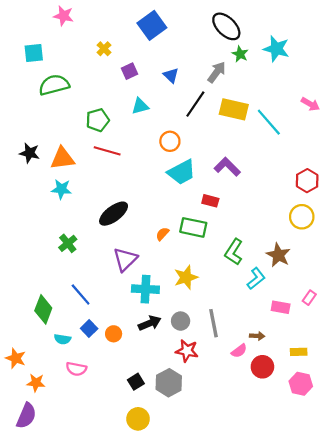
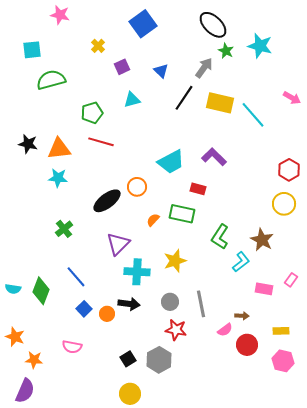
orange circle: (170, 141) -> (137, 187), moved
black arrow: (150, 323) -> (129, 304), moved, turned 30
cyan semicircle: (62, 339) -> (13, 289), moved

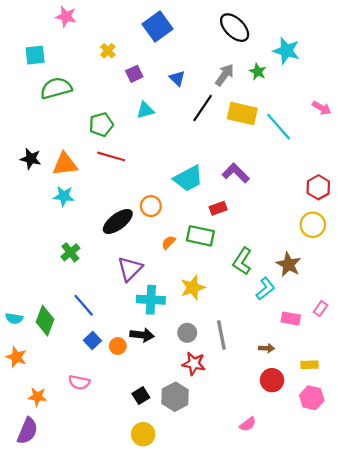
green star: (226, 51) -> (258, 72), moved
red rectangle: (198, 189) -> (218, 208), turned -35
pink semicircle: (225, 330) -> (248, 424), moved
orange star: (15, 337) -> (16, 357), moved

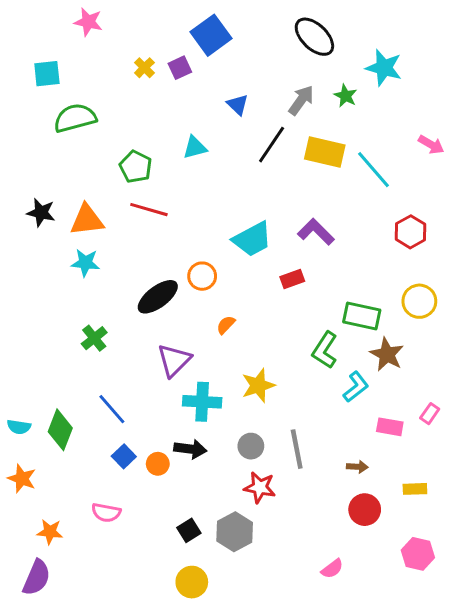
purple square: (134, 74) -> (180, 68), moved
green pentagon: (101, 125) -> (136, 167), turned -30
red hexagon: (318, 187) -> (410, 232), moved
green rectangle: (200, 236) -> (362, 316), moved
pink hexagon: (312, 398) -> (418, 554), moved

